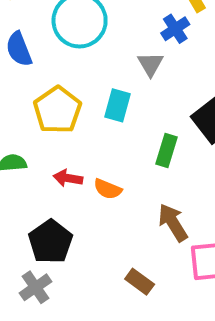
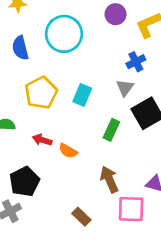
blue cross: (175, 29) -> (136, 62), moved
gray triangle: (150, 64) -> (125, 88), moved

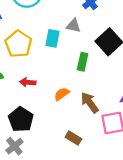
gray triangle: (125, 88) -> (73, 26), moved, turned -42
orange semicircle: (68, 151) -> (62, 94), moved, turned 126

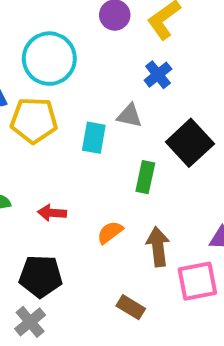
yellow pentagon: (18, 44) -> (34, 120), moved, turned -30
brown arrow: (90, 103) -> (158, 247), turned 30
black pentagon: (21, 119) -> (41, 276), turned -30

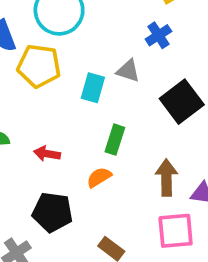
green rectangle: (145, 177) -> (115, 140), moved
brown arrow: (158, 247) -> (166, 178), moved
black pentagon: (41, 276) -> (52, 212), moved

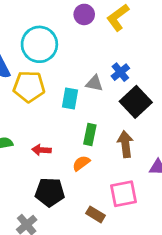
blue cross: (158, 35) -> (120, 72), moved
brown arrow: (166, 178) -> (125, 144), moved
pink square: (176, 231) -> (123, 194), moved

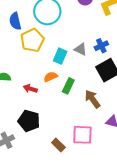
yellow pentagon: (29, 87) -> (32, 40), turned 30
brown arrow: (125, 144) -> (92, 99), turned -42
orange semicircle: (81, 163) -> (51, 77), moved

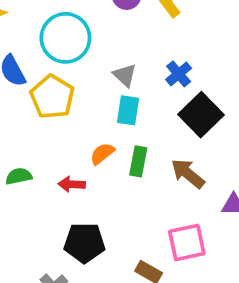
gray triangle: (80, 49) -> (125, 75), moved, turned 32
cyan rectangle: (60, 56) -> (128, 110), moved

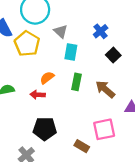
gray triangle: (125, 75) -> (61, 31), moved
black square: (201, 115) -> (113, 55), size x0.6
orange semicircle: (102, 154) -> (47, 78), moved

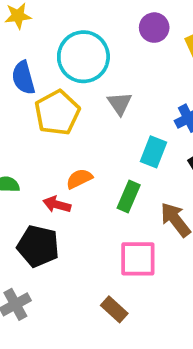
cyan rectangle: (71, 52) -> (154, 152), moved
black pentagon: (45, 129) -> (38, 246), moved
pink square: (104, 129) -> (138, 259), moved

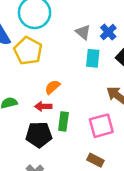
gray triangle: (120, 103) -> (83, 32), moved
green rectangle: (129, 196) -> (63, 121), moved

